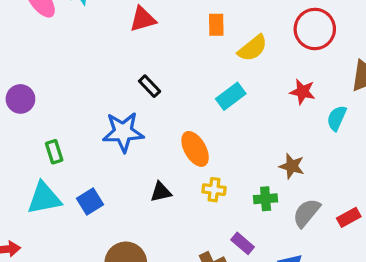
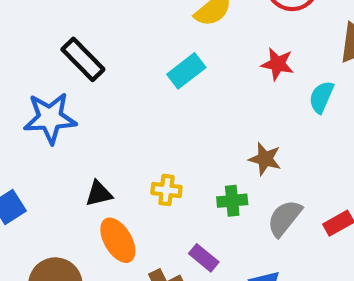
black rectangle: (150, 86) -> (83, 59), size x1.5
orange ellipse: (195, 149) -> (118, 240), moved

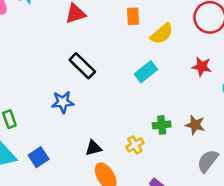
blue star: (50, 118) -> (63, 102), size x0.7
yellow cross: (166, 190) -> (135, 145), turned -36
green cross: (232, 201) -> (162, 125), moved

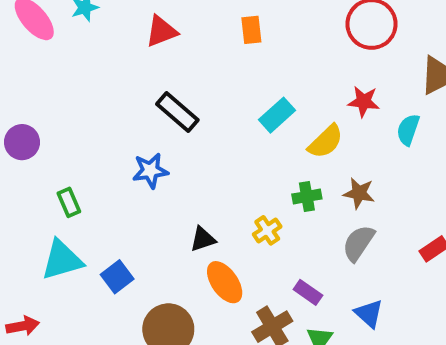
yellow semicircle: (162, 34) -> (326, 142), moved
blue square: (39, 157) -> (117, 277), moved
gray semicircle: (208, 161) -> (358, 243), moved

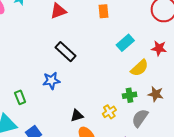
cyan rectangle: (277, 115) -> (125, 43), moved
green rectangle: (69, 202) -> (20, 97), moved
gray semicircle: (358, 243) -> (140, 118), moved

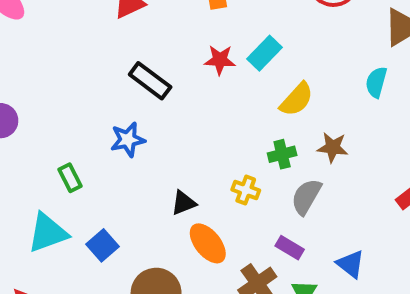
red star: (159, 48) -> (220, 60), moved
yellow cross: (109, 112) -> (246, 190), turned -32

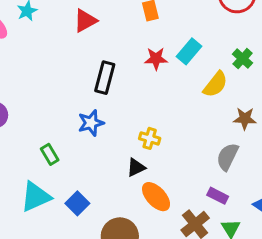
black rectangle: (150, 81) -> (105, 78), turned 72
green cross: (282, 154) -> (243, 59), moved, turned -30
yellow cross: (246, 190) -> (150, 138), moved

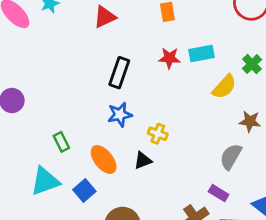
cyan rectangle: (189, 51) -> (202, 53), turned 35
blue star: (91, 123) -> (120, 115), moved
orange ellipse: (156, 197) -> (104, 160), moved

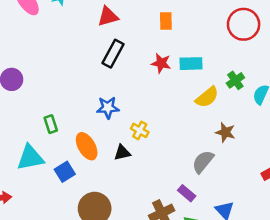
black rectangle: (119, 73) -> (113, 54), moved

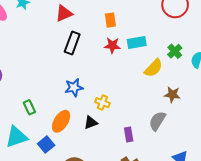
orange rectangle: (166, 21) -> (110, 20), moved
orange ellipse: (87, 146) -> (61, 121), turned 70
purple rectangle: (187, 193) -> (129, 134), moved, turned 48

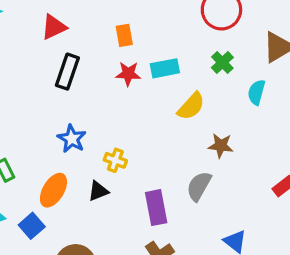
green cross: (175, 51) -> (222, 62), moved
blue star: (74, 88) -> (72, 139), turned -30
purple rectangle: (129, 134) -> (156, 208), size x1.5

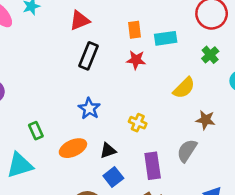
cyan rectangle: (165, 68) -> (166, 38), moved
yellow cross: (115, 160) -> (138, 123), moved
orange ellipse: (53, 190) -> (73, 148), turned 32
blue square: (32, 226) -> (113, 177), moved

